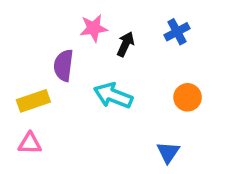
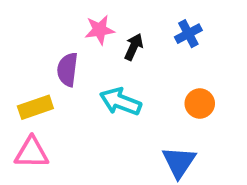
pink triangle: (30, 143) -> (32, 153), size x1.4
blue triangle: (168, 152) -> (179, 162), size x1.4

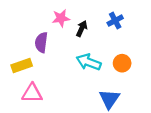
cyan arrow: (120, 102) -> (89, 62), moved
pink triangle: (32, 153) -> (32, 93), moved

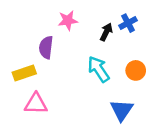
black arrow: (82, 29) -> (106, 32), moved
cyan arrow: (89, 62) -> (99, 69), turned 35

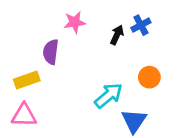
cyan arrow: (99, 69) -> (109, 96), moved, turned 84
pink triangle: (36, 104) -> (24, 115), moved

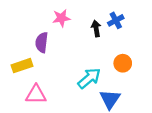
black arrow: (117, 35) -> (96, 29), turned -35
pink triangle: (24, 115) -> (36, 95), moved

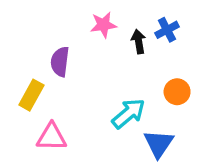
pink star: (61, 18) -> (103, 25), moved
yellow rectangle: (22, 66) -> (31, 95), turned -42

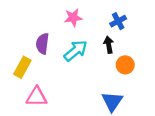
black arrow: (139, 42) -> (109, 45), moved
cyan arrow: (129, 113) -> (76, 51), moved

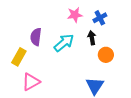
pink star: (73, 18) -> (75, 15), moved
pink triangle: (37, 97) -> (31, 82), turned -30

